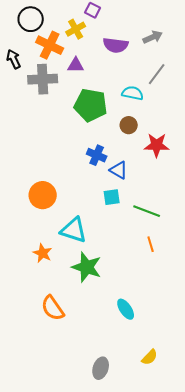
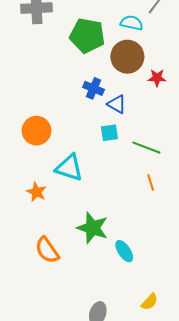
brown circle: (129, 125) -> (127, 57), size x1.8
red star: (157, 145) -> (157, 78), size x0.7
green star: (87, 267) -> (93, 228), moved

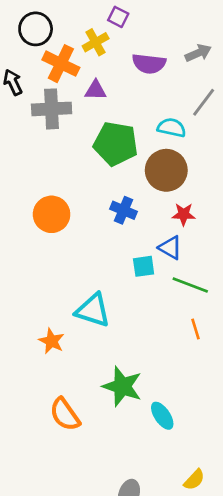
red star: (157, 78) -> (184, 214), moved
blue triangle: (117, 104) -> (170, 248), moved
orange circle: (36, 131) -> (52, 214), moved

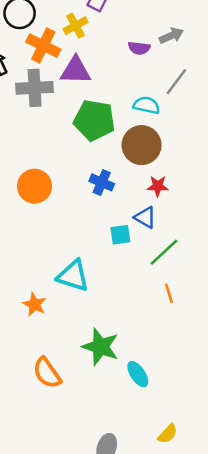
purple semicircle: (149, 64) -> (139, 48), moved, size x0.7
purple triangle: (96, 90) -> (76, 70), size x1.5
green line: (190, 285) -> (164, 252), turned -64

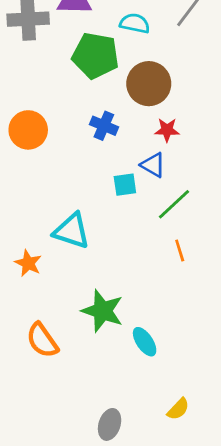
cyan semicircle: (147, 105) -> (135, 23), moved

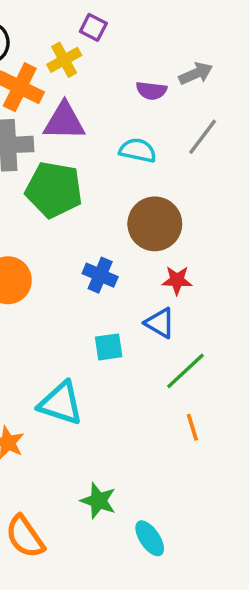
green pentagon: (95, 56) -> (54, 190), moved
cyan square: (125, 185) -> (109, 347), moved
green star: (103, 311) -> (98, 501), size x0.7

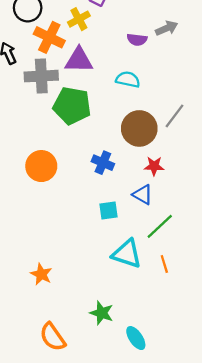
gray line: (203, 137) -> (175, 116), moved
cyan triangle: (61, 403) -> (127, 254), moved

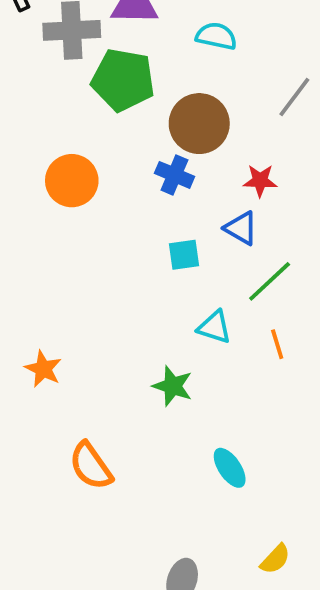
brown circle: (139, 128) -> (199, 124), moved
cyan triangle: (127, 254) -> (214, 327), size x0.7
orange star: (41, 274) -> (43, 369), moved
green star: (102, 313) -> (173, 386), moved

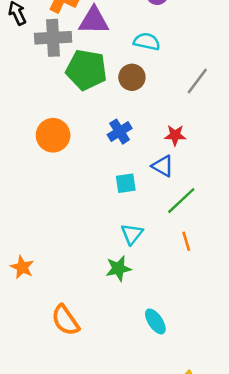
brown circle: (199, 124) -> (132, 77), moved, size x0.7
blue cross: (174, 175) -> (120, 132), turned 35
cyan triangle: (214, 327) -> (132, 234), moved, turned 50
orange star: (43, 369) -> (22, 267), moved
green star: (173, 386) -> (118, 268), turned -30

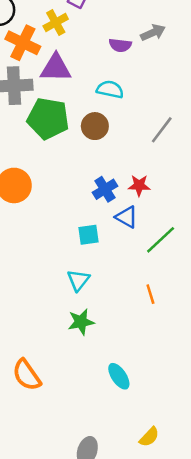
blue cross: (120, 132) -> (105, 189), moved
green line: (181, 201) -> (161, 240), moved
cyan triangle: (132, 234) -> (78, 280), moved

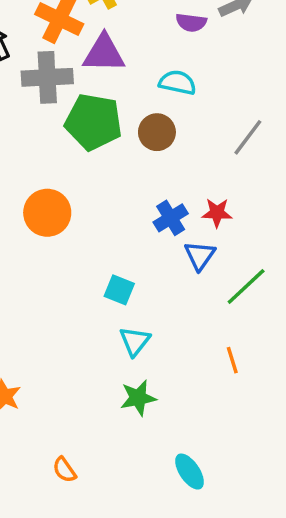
blue triangle: (126, 217) -> (200, 256), turned 35
cyan square: (89, 235) -> (119, 290), moved, turned 30
orange semicircle: (27, 375) -> (64, 470), size x0.6

